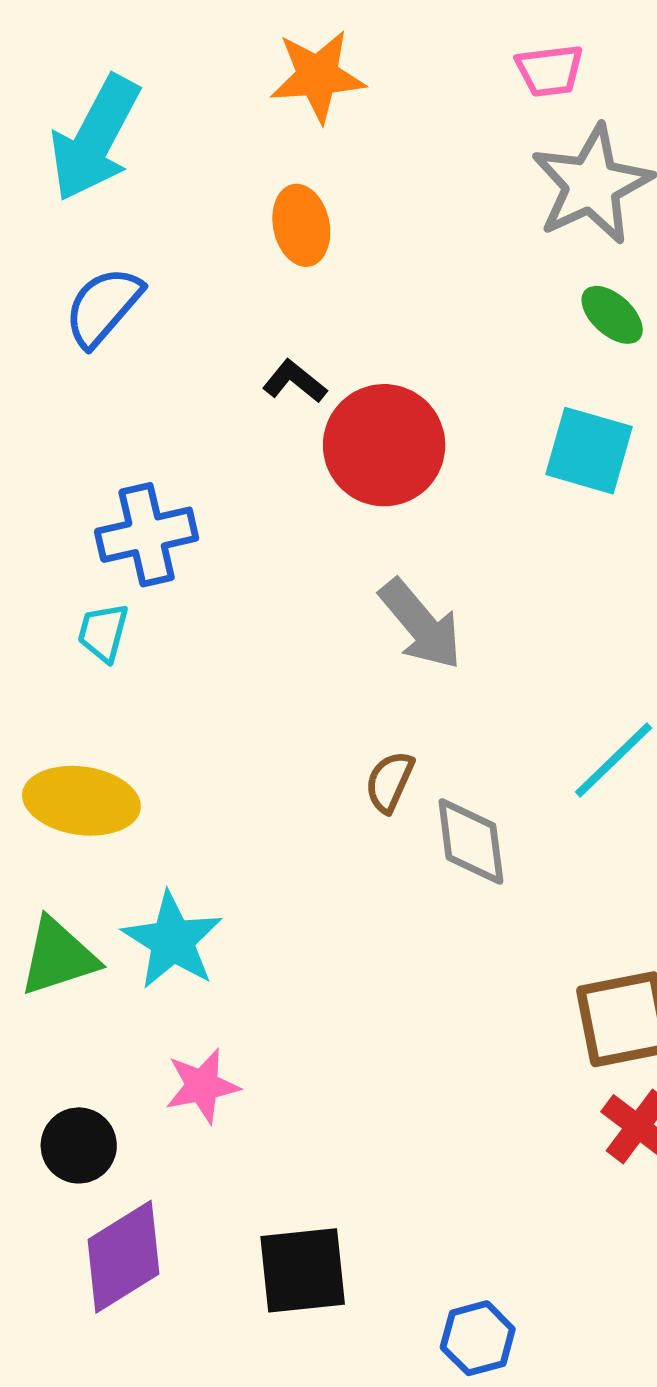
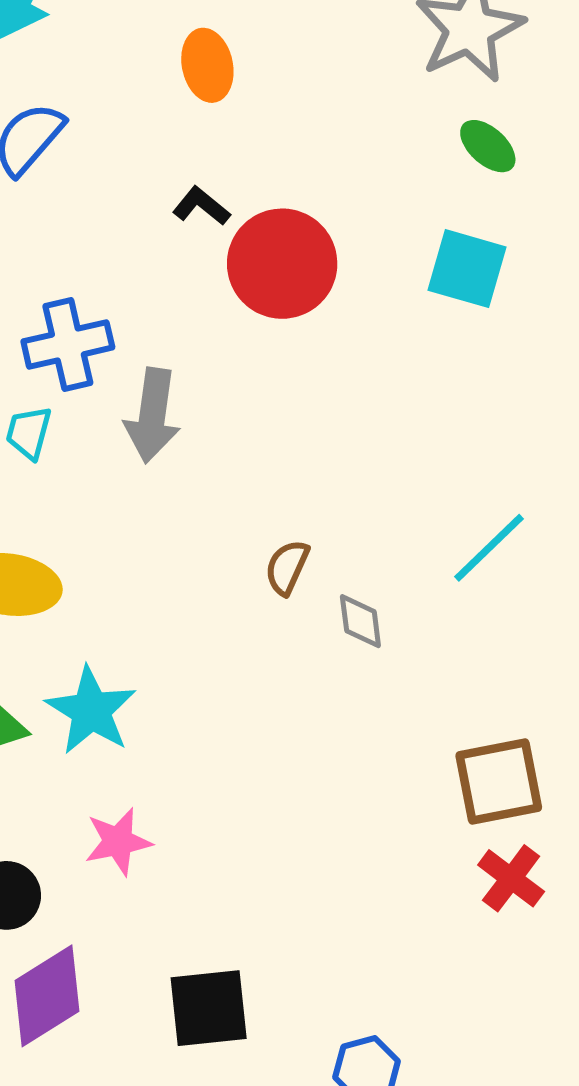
gray arrow: (421, 624) -> (152, 415), moved, turned 48
gray diamond: (471, 841) -> (360, 621), size x0.7

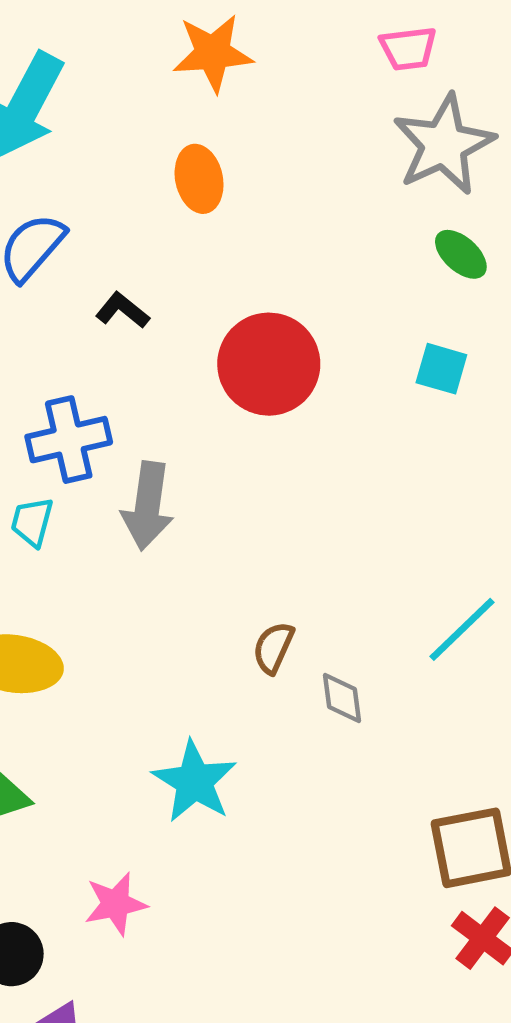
black L-shape: (201, 206) -> (122, 310), moved
cyan square: (467, 269) -> (441, 369), size x0.7
cyan star: (91, 711) -> (194, 781), moved

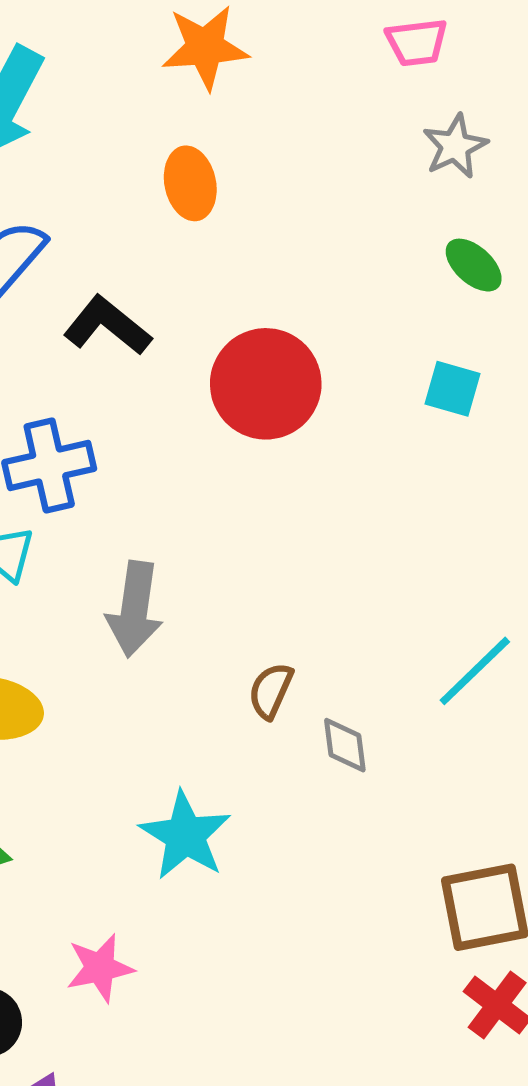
gray star: (444, 145) -> (455, 146), size x0.6
black L-shape: (122, 310) -> (107, 326), size x1.5
gray arrow: (148, 506) -> (135, 609), moved

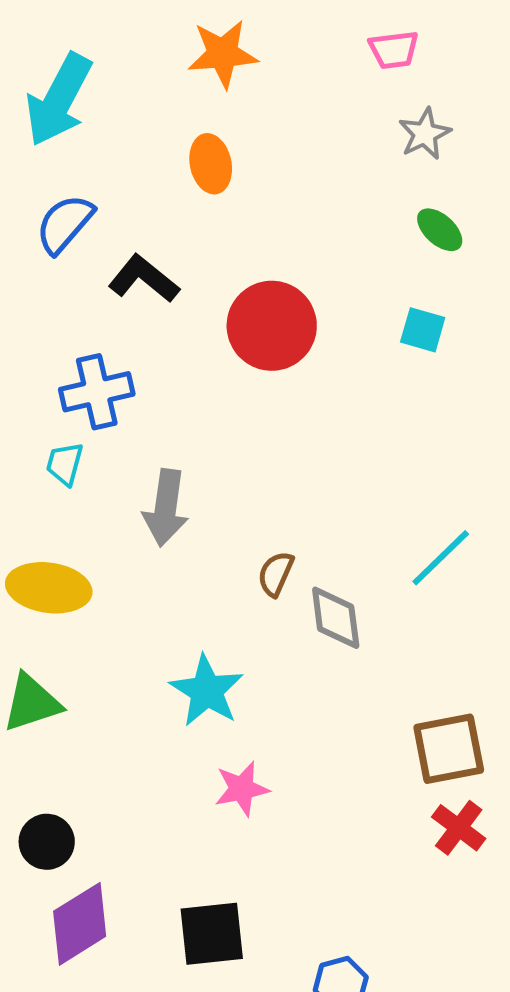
gray diamond: (345, 745) -> (336, 618), size x1.4
pink star: (100, 968) -> (242, 789), moved

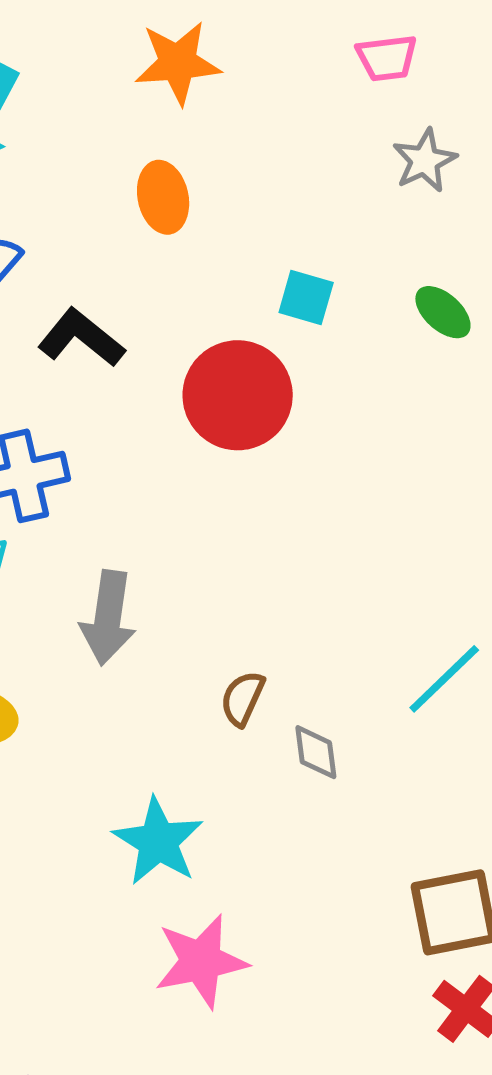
green ellipse: (440, 230) -> (443, 312), moved
cyan square: (423, 330) -> (306, 297), moved
gray diamond: (336, 618) -> (316, 752), size x0.7
pink star: (242, 789) -> (201, 961), size x1.4

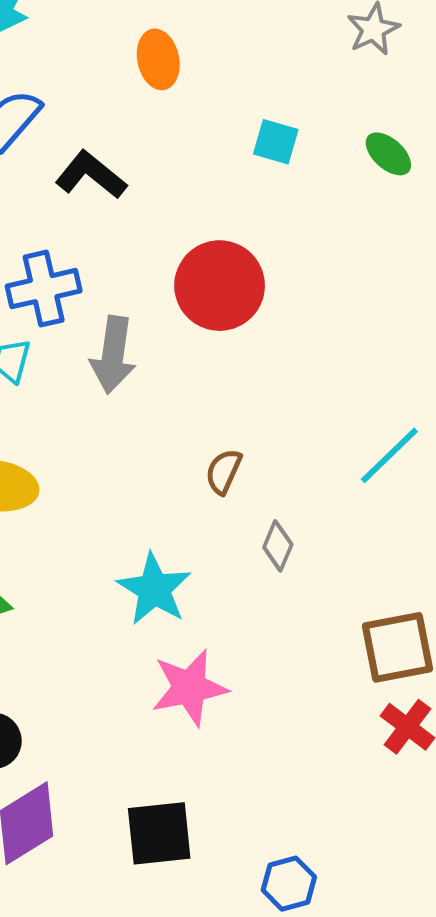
red circle: (238, 395) -> (220, 286), moved
gray arrow: (108, 618) -> (113, 355), moved
gray diamond: (316, 752) -> (278, 546), moved, turned 30

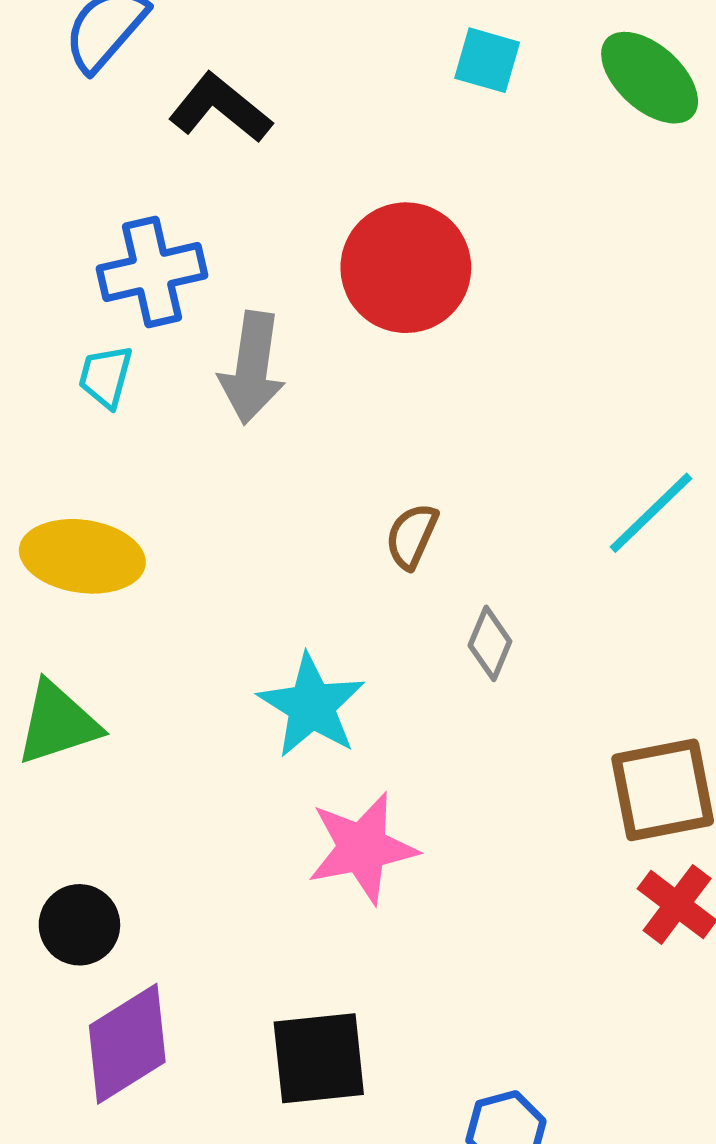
green ellipse: (388, 154) -> (650, 78), size x1.5

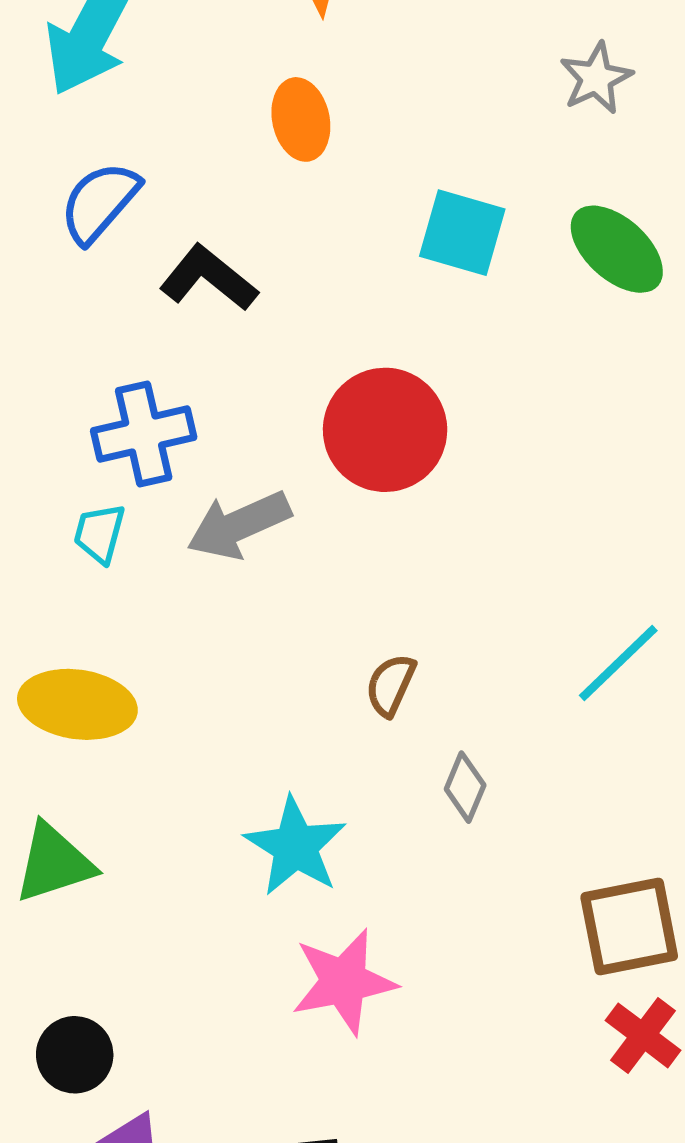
cyan square: (487, 60) -> (462, 233), size x1.4
gray arrow: (252, 368) -> (239, 525), turned 58

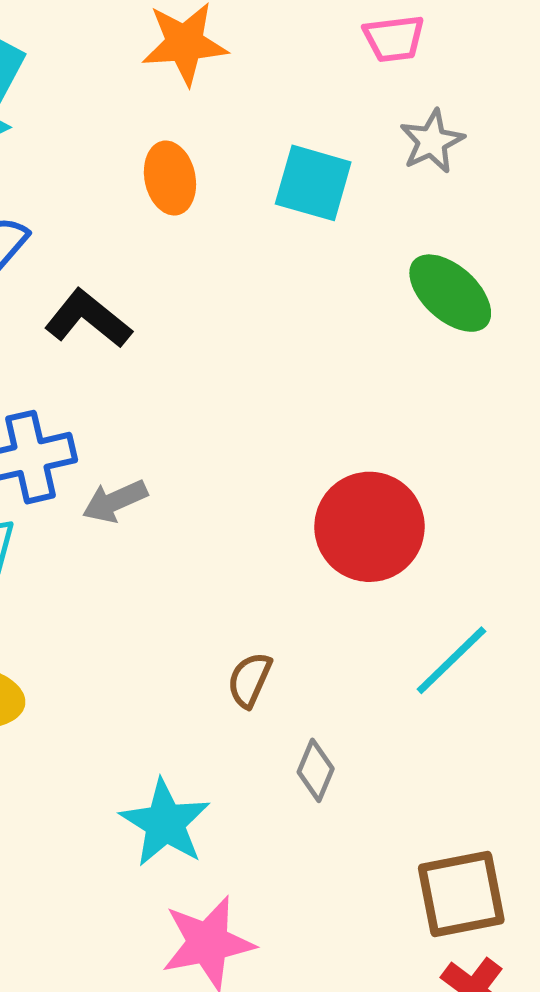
cyan square: (462, 233) -> (313, 183), moved
red circle: (385, 430) -> (369, 527), moved
gray arrow: (239, 525) -> (115, 501), moved, size x0.7

